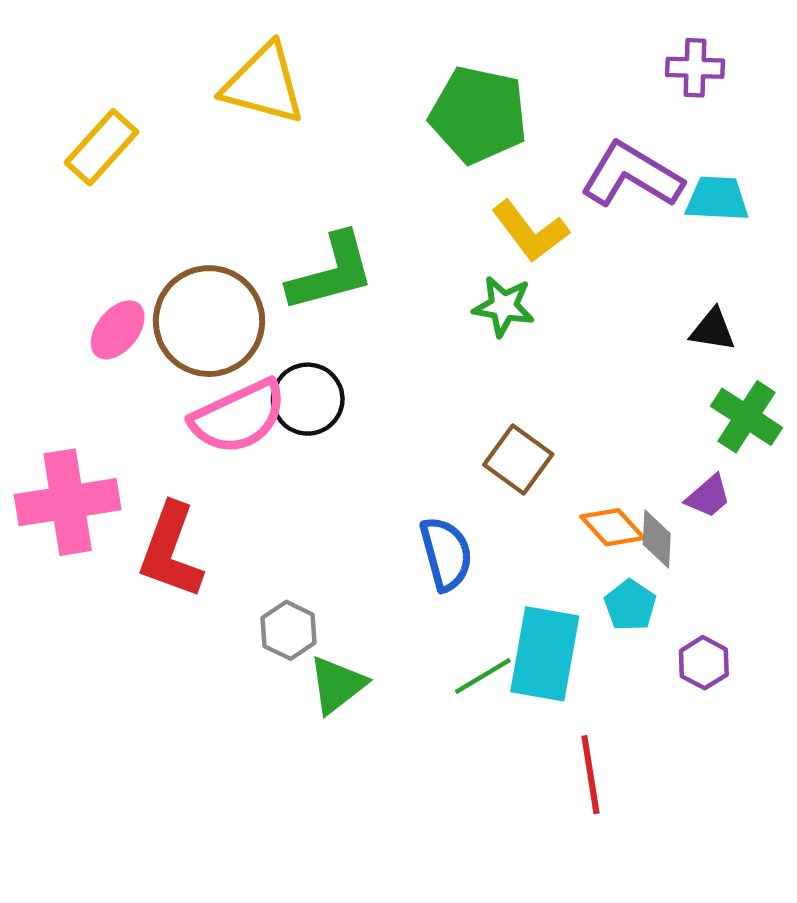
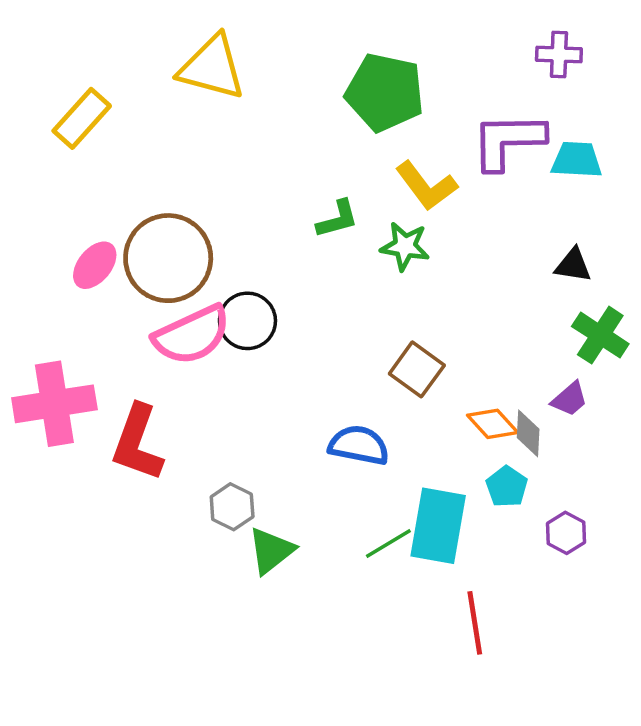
purple L-shape: (632, 175) -> (508, 141), turned -32
green L-shape: (331, 272) -> (337, 219), moved, size x0.6
blue semicircle: (446, 554) -> (359, 445), turned -64

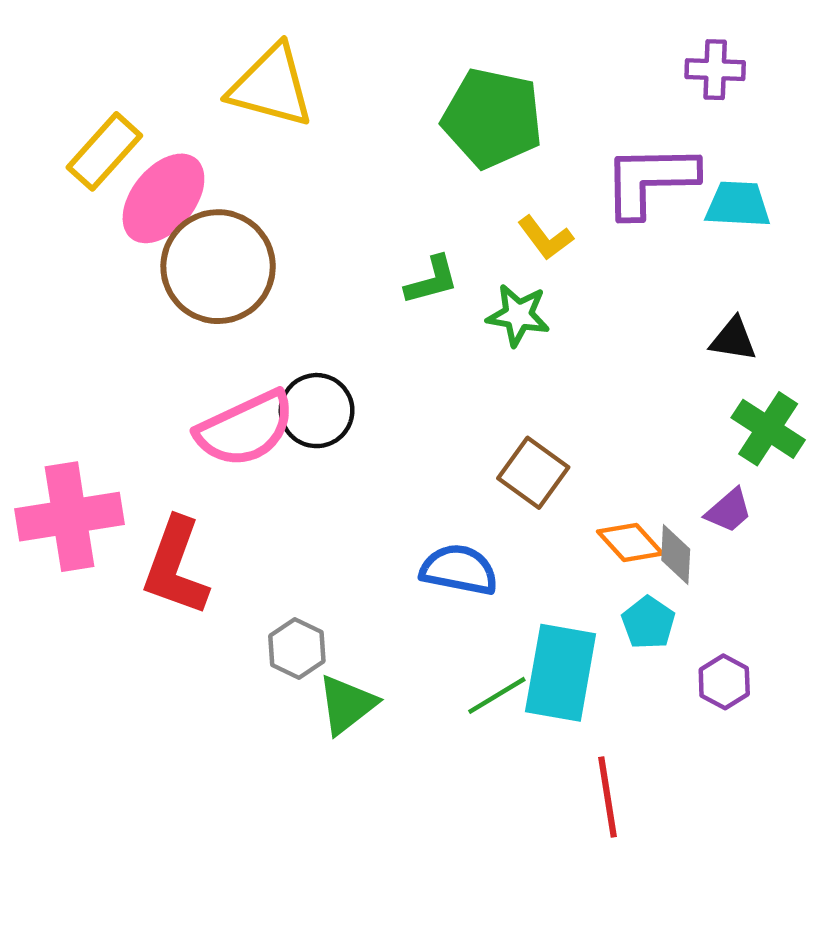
yellow L-shape: (426, 186) -> (545, 238), size x0.7
brown circle: (168, 258) -> (218, 267), moved
pink ellipse: (95, 265) -> (163, 198), moved, size x1.5

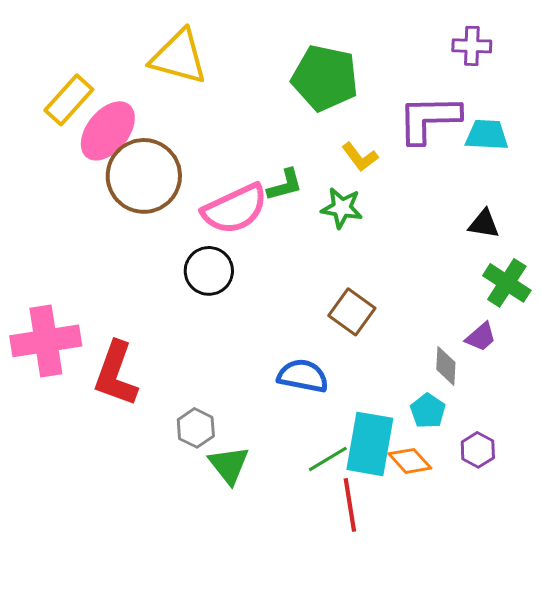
pink semicircle: (245, 429) -> (235, 209), moved
orange diamond: (630, 542) -> (410, 461), moved
green triangle: (347, 705) -> (229, 465), turned -30
red line: (608, 797) -> (350, 505), moved

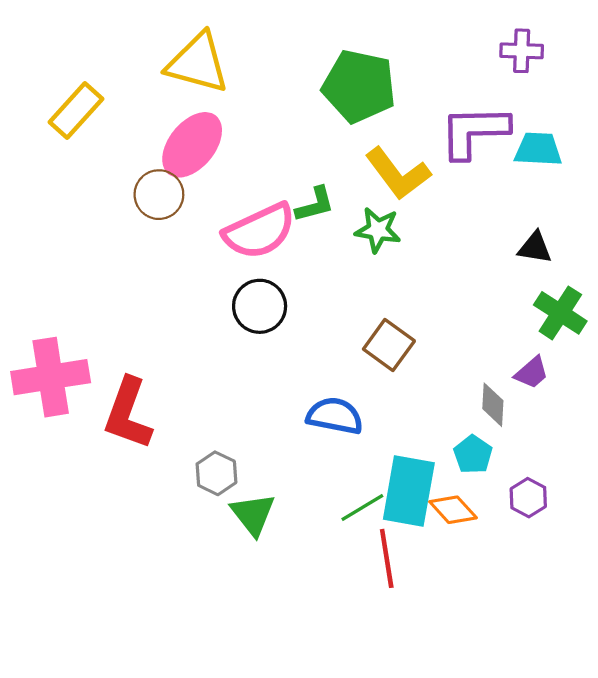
pink ellipse: (108, 131) -> (192, 145), moved
yellow L-shape: (360, 157) -> (398, 174), size x1.6
brown circle: (144, 176) -> (159, 195), size x0.6
black circle: (209, 271) -> (260, 306), moved

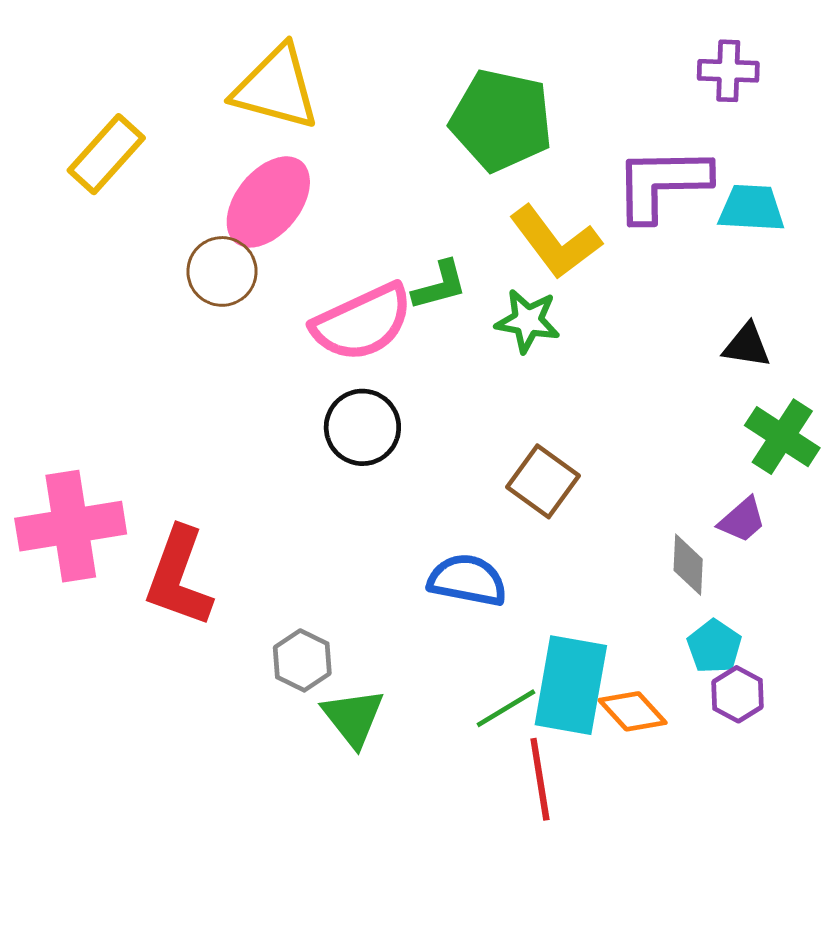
cyan pentagon: (473, 454) -> (714, 647), moved

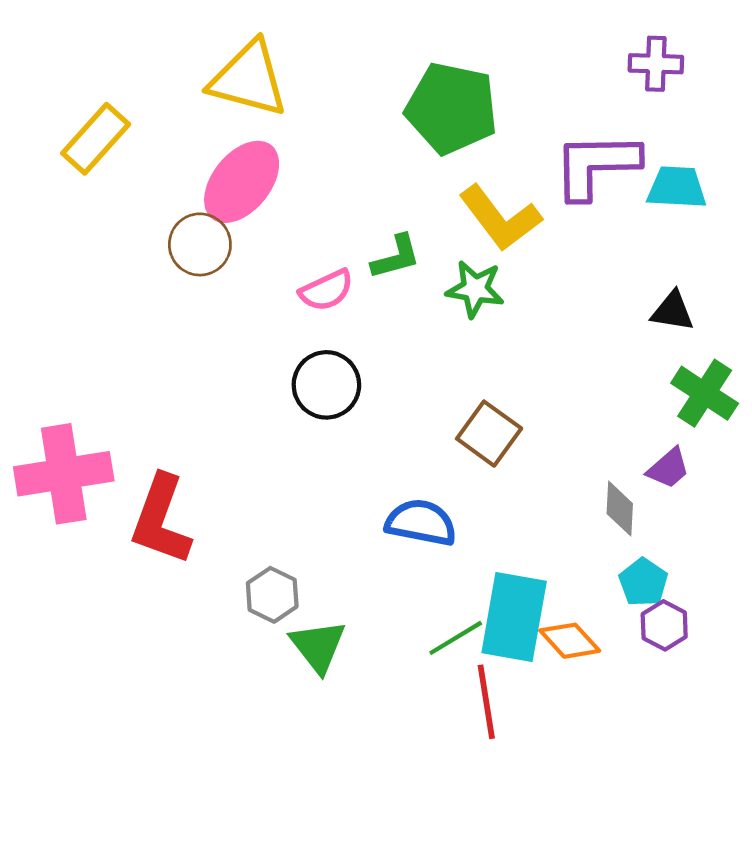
pink semicircle: (362, 322) -> (326, 290), size x0.6

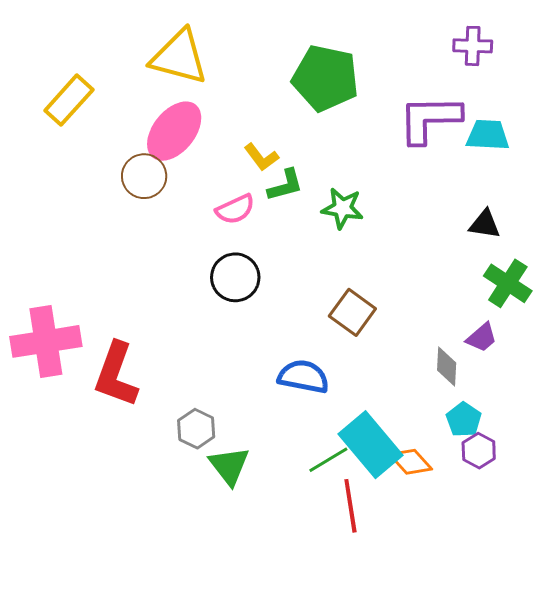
yellow L-shape: (500, 218) -> (261, 157), moved, size x0.6
cyan rectangle: (514, 617) -> (371, 445), turned -50

